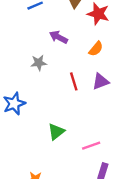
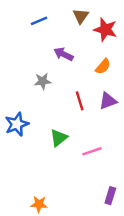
green triangle: (56, 132) -> (59, 138), moved
pink line: (91, 146) -> (92, 151), moved

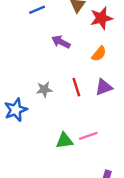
red star: (105, 30) -> (101, 18), turned -30
gray star: (43, 81) -> (44, 89), moved
green triangle: (59, 138) -> (64, 141), moved, turned 30

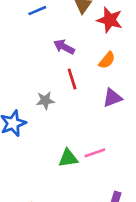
red star: (101, 18) -> (110, 20), turned 30
red line: (76, 87) -> (72, 79), moved

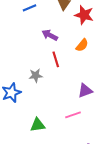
purple triangle: (112, 98) -> (85, 91), moved
green triangle: (68, 158) -> (38, 125), moved

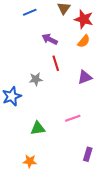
orange semicircle: (82, 45) -> (84, 41), moved
purple triangle: (85, 91) -> (85, 77), moved

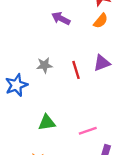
red line: (56, 63) -> (76, 70), moved
pink line: (73, 118) -> (88, 131), moved

